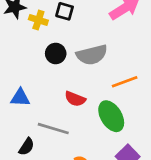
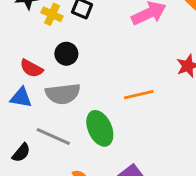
gray semicircle: (92, 55) -> (63, 94), moved
red semicircle: (75, 99) -> (31, 68), moved
green ellipse: (111, 116) -> (100, 128), moved

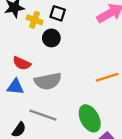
black circle: (66, 54) -> (51, 38), moved
green ellipse: (100, 128) -> (90, 118), moved

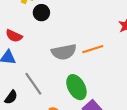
gray semicircle: (48, 81) -> (64, 52), moved
gray line: (43, 115) -> (33, 84), turned 35

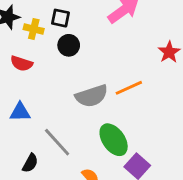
black circle: (41, 13) -> (69, 45), moved
red semicircle: (14, 36) -> (22, 63), moved

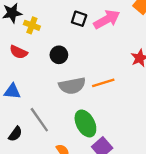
black square: (60, 18) -> (79, 19), moved
black circle: (69, 45) -> (59, 55), moved

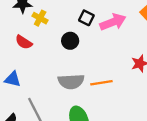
black circle: (59, 55) -> (70, 41), moved

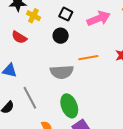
black square: (86, 18) -> (66, 14), moved
orange line: (101, 83) -> (88, 58), moved

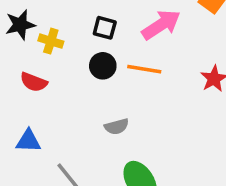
orange line: (88, 58) -> (144, 69), moved, turned 30
gray semicircle: (62, 72) -> (117, 127), size x0.6

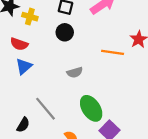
orange line: (144, 69) -> (113, 52), moved
blue triangle: (28, 141) -> (24, 66), moved, turned -42

